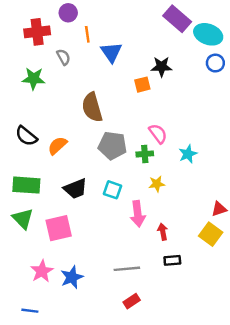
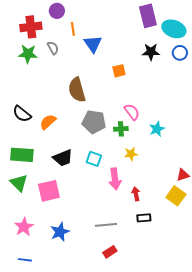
purple rectangle: (177, 19) -> (148, 16), turned 35
black star: (162, 67) -> (151, 52), moved
green star: (34, 79) -> (28, 54), moved
pink star: (42, 271) -> (24, 227), moved

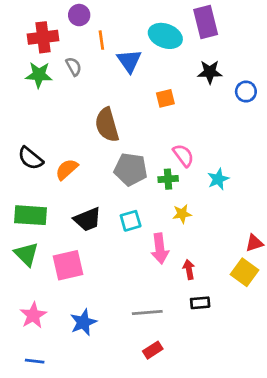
cyan ellipse: (174, 29) -> (165, 36), moved
blue circle: (180, 53) -> (246, 92), moved
cyan square: (94, 159) -> (131, 221), turned -35

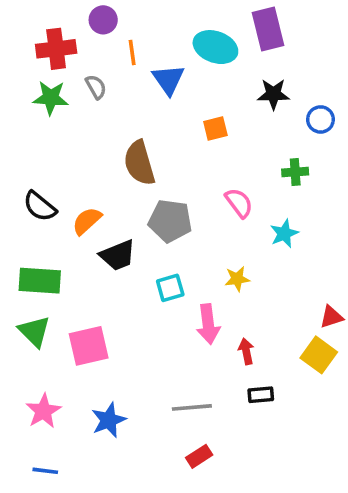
green cross: (168, 179) -> (295, 172), moved
black trapezoid: (87, 219) -> (118, 255), moved

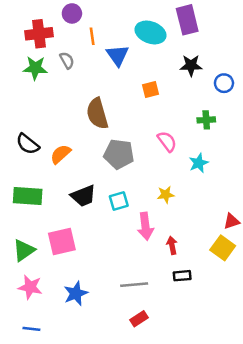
black trapezoid: (118, 255) -> (83, 196), moved
green triangle: (34, 331) -> (24, 250), moved, turned 40
pink star: (43, 411) -> (30, 287), turned -30

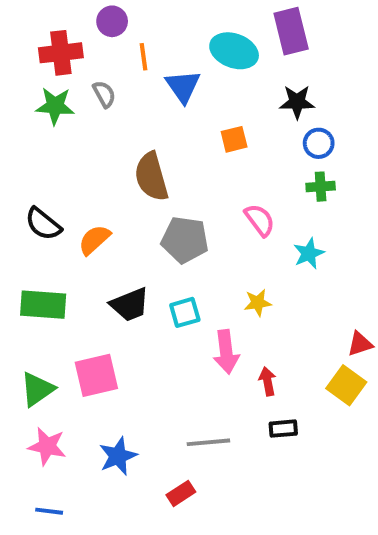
blue circle: (224, 83) -> (319, 143), moved
red rectangle: (139, 319) -> (181, 493), moved

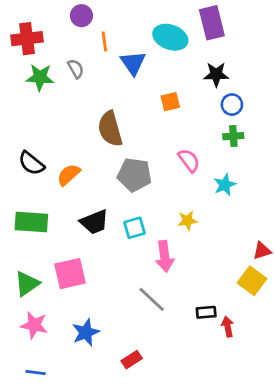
red cross: (61, 53) -> (27, 39), moved
red arrow: (267, 381) -> (228, 327), moved
gray line: (208, 442) -> (152, 299), moved, turned 48

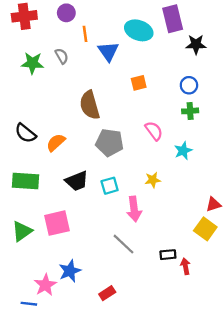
red cross: (27, 39) -> (24, 16), moved
black star: (216, 74) -> (196, 44), moved
pink star: (34, 325) -> (45, 285), moved, turned 30

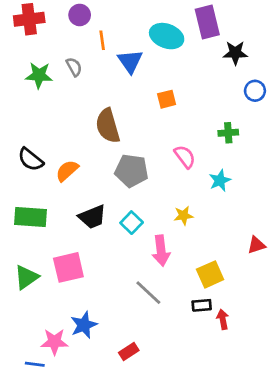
blue circle: (189, 85) -> (255, 91), moved
cyan square: (110, 186) -> (132, 223), turned -30
yellow square: (205, 229) -> (210, 274), moved, turned 30
pink star: (45, 285) -> (54, 342), turned 30

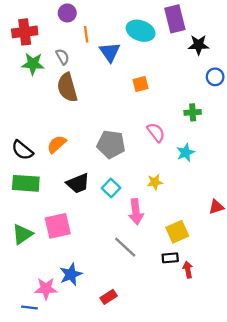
red cross: (29, 19) -> (25, 32), moved
brown semicircle: (108, 126) -> (67, 88), moved
black semicircle: (31, 159) -> (22, 150), moved

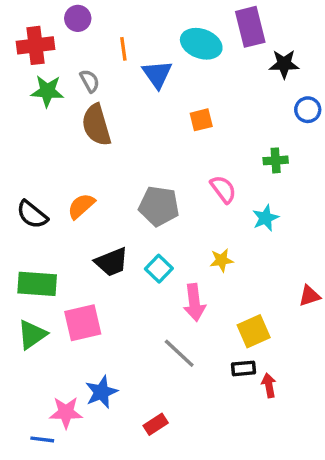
purple circle: (67, 13) -> (78, 18), moved
green rectangle: (26, 183) -> (37, 284), moved

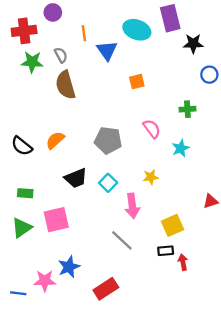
green rectangle: (37, 284) -> (25, 193), size x0.6
red rectangle: (156, 424) -> (106, 289), size x1.5
blue line: (42, 439) -> (18, 293), moved

